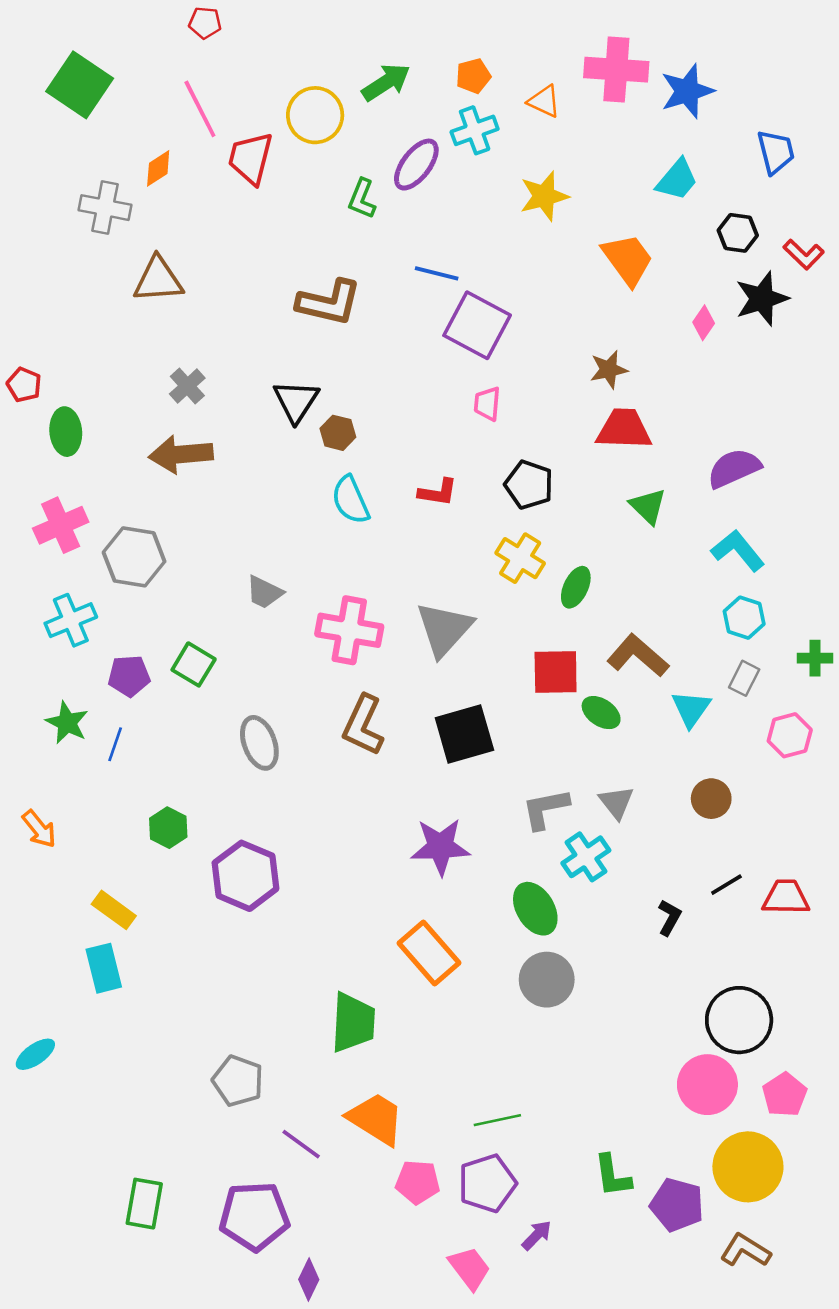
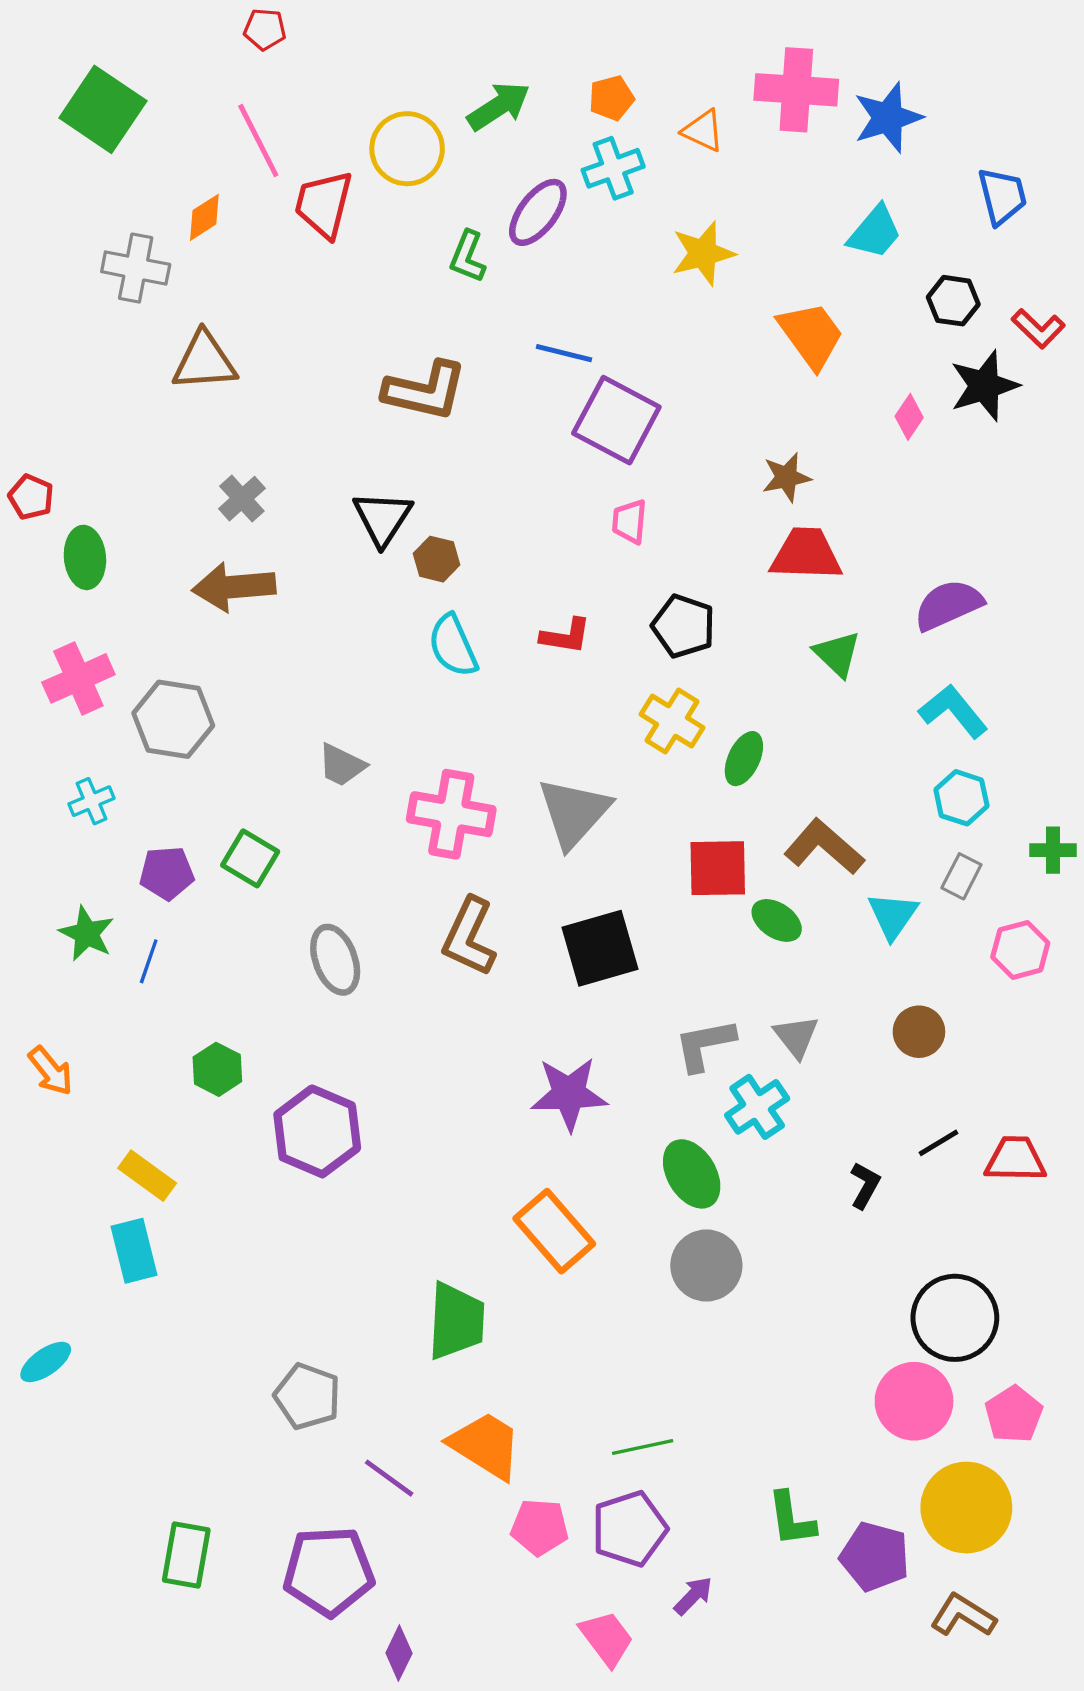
cyan cross: (71, 620) -> (92, 801), size x0.7

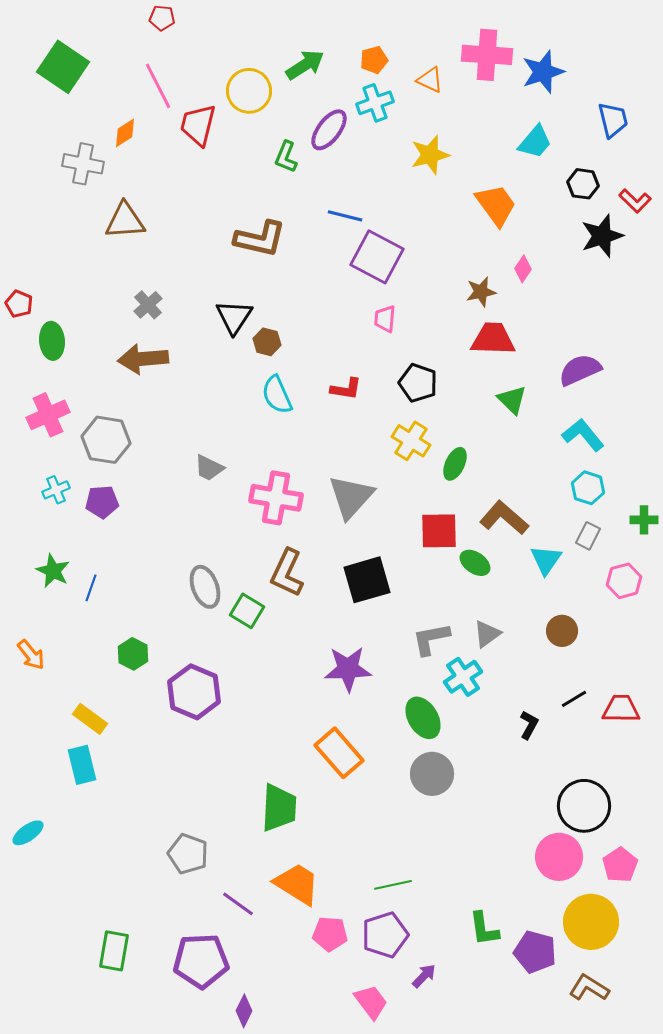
pink diamond: (909, 417) -> (523, 269), moved
green square: (250, 858) -> (247, 611), moved
purple pentagon: (167, 873) -> (102, 502), moved
gray triangle: (796, 1037) -> (487, 634), turned 32

